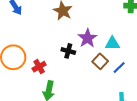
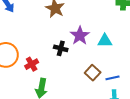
brown square: (100, 61) -> (93, 73), moved
blue line: (119, 68) -> (112, 78), moved, turned 32

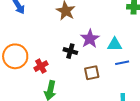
brown square: (93, 73) -> (92, 73), moved, turned 35
blue line: (112, 78) -> (122, 63), moved

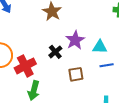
black cross: (70, 51) -> (55, 52), turned 32
red cross: (41, 66) -> (25, 66), size x1.5

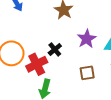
black cross: (55, 52) -> (55, 49), moved

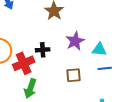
black cross: (55, 49) -> (43, 50), turned 32

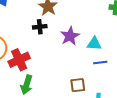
black cross: (43, 50) -> (40, 27), moved
brown square: (73, 75) -> (78, 85), moved

